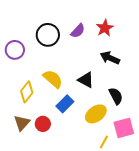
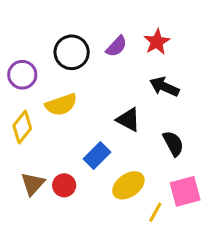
yellow semicircle: (53, 79) -> (61, 105), moved, turned 120
yellow diamond: (27, 92) -> (22, 127), moved
yellow ellipse: (96, 114) -> (128, 185), moved

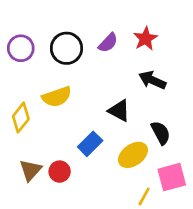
purple circle: (22, 75) -> (21, 48), moved
yellow ellipse: (128, 185) -> (133, 155), moved

